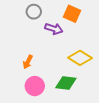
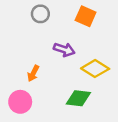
purple arrow: (54, 29) -> (64, 50), moved
pink circle: (35, 86) -> (20, 102), moved

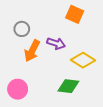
gray circle: (40, 14) -> (22, 29), moved
orange arrow: (33, 73) -> (32, 51), moved, size x1.5

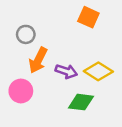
purple arrow: (56, 43) -> (66, 71), moved
pink circle: (18, 89) -> (21, 91), moved

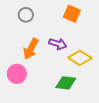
gray circle: (26, 34) -> (26, 15), moved
purple arrow: (66, 71) -> (58, 44), moved

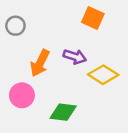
gray circle: (26, 15) -> (15, 26), moved
green diamond: (66, 83) -> (63, 112), moved

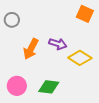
orange square: (93, 18) -> (85, 14), moved
pink circle: (22, 95) -> (17, 86), moved

